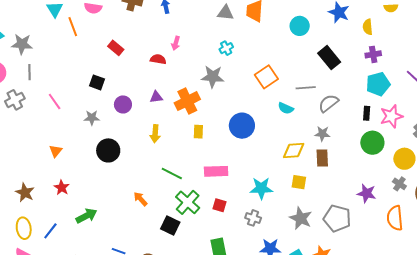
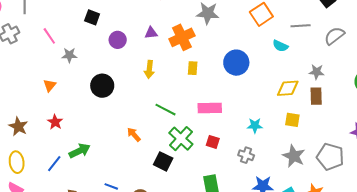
gray semicircle: (328, 103) -> (334, 36), moved
gray star: (92, 118) -> (69, 55), moved
cyan star: (261, 188) -> (255, 126), size x0.7
blue line: (50, 231) -> (54, 164), moved

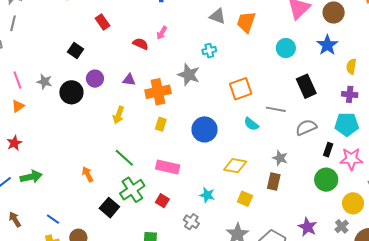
pink line: (49, 36) -> (17, 80), moved
black circle: (102, 86) -> (71, 92), moved
yellow diamond: (288, 88) -> (235, 166), moved

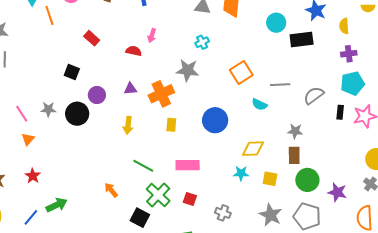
black rectangle: (306, 86) -> (302, 40), moved, turned -60
green circle: (326, 180) -> (307, 180), moved
cyan star: (207, 195) -> (241, 173), moved

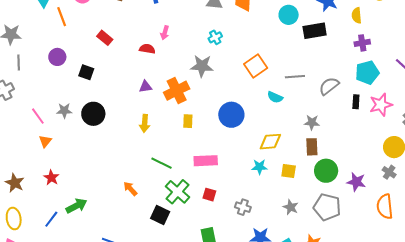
purple circle: (97, 95) -> (57, 57), moved
gray star: (271, 215) -> (291, 207), size x0.7

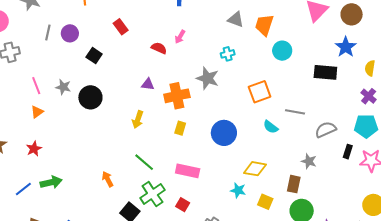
cyan circle: (289, 15) -> (282, 51), moved
purple cross: (362, 43) -> (369, 96), turned 35
gray line: (19, 62) -> (48, 33), moved
gray star: (312, 122) -> (309, 161), moved

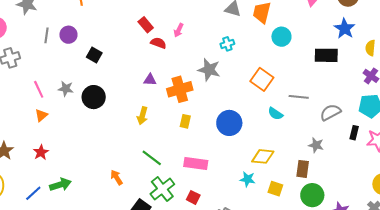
red rectangle: (121, 27) -> (146, 25), moved
orange square: (260, 92) -> (262, 79), turned -30

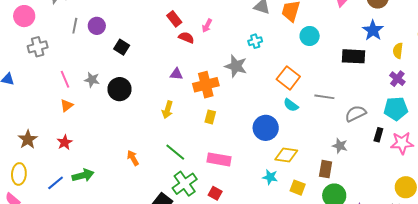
cyan semicircle: (275, 114) -> (291, 105), moved
blue circle: (229, 123) -> (266, 128), moved
orange arrow: (117, 177) -> (133, 158), moved

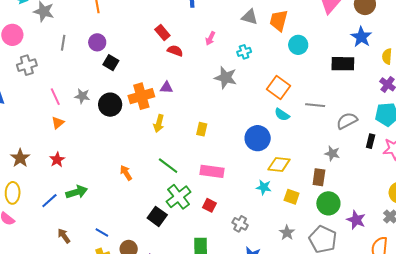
purple circle: (97, 26) -> (97, 42), moved
pink arrow: (207, 26) -> (210, 38), moved
orange cross: (206, 85) -> (141, 96), moved

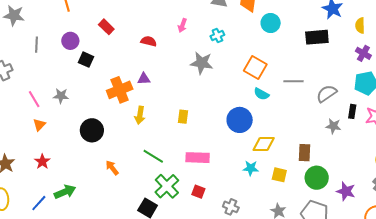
red rectangle: (162, 32) -> (106, 27), moved
black circle: (110, 105) -> (92, 130), moved
gray star: (332, 153) -> (333, 126), moved

